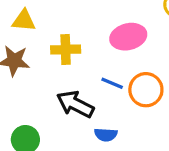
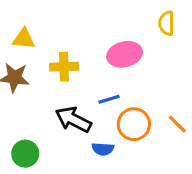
blue line: (112, 83) -> (109, 99), turned -40
orange circle: (146, 90) -> (134, 124), moved

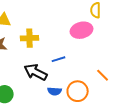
pink ellipse: (125, 54) -> (82, 30), moved
orange circle: (134, 124) -> (78, 91), moved

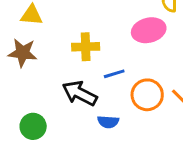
yellow cross: (30, 38) -> (86, 47), moved
orange circle: (78, 91) -> (147, 95), moved

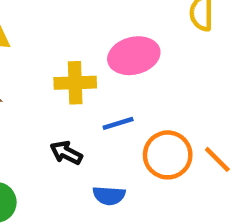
pink ellipse: (149, 30) -> (134, 56), moved
black arrow: (80, 93) -> (66, 153), size x0.6

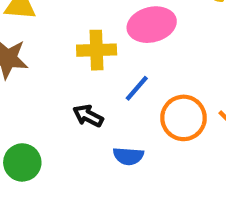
blue line: (118, 123) -> (137, 88), turned -32

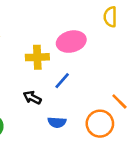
orange circle: (183, 118) -> (100, 124), moved

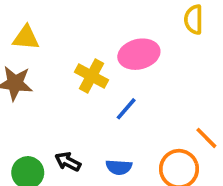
yellow cross: (37, 57) -> (92, 76), turned 30
black arrow: (32, 98) -> (68, 162), moved

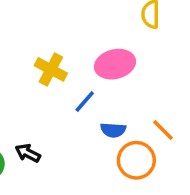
pink ellipse: (139, 54) -> (115, 64), moved
blue semicircle: (119, 167) -> (113, 130), moved

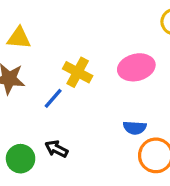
blue line: (85, 102) -> (53, 98), moved

